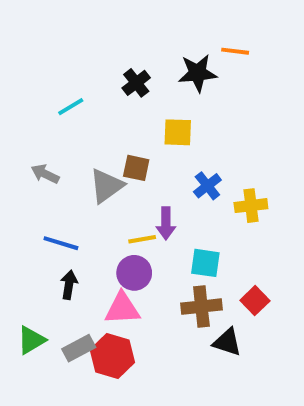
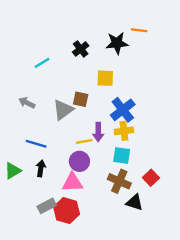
blue cross: (207, 186) -> (123, 110), size x1.5
yellow cross: (251, 206) -> (124, 131), moved
brown cross: (201, 307) -> (119, 181), turned 30
green triangle: (31, 340) -> (13, 171), moved

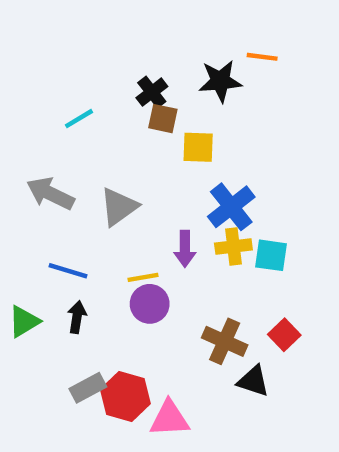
brown square: (81, 99) -> (163, 119), moved
gray arrow: (27, 103) -> (50, 194), size x1.5
yellow line: (84, 141) -> (143, 277), moved
cyan square: (122, 155) -> (271, 255), moved
pink triangle: (72, 182) -> (170, 419), moved

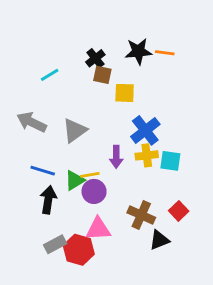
orange line: (262, 57) -> (165, 53), moved
black arrow: (77, 317) -> (48, 200), size x1.4
green triangle: (24, 322) -> (75, 180), moved
black triangle: (253, 381) -> (159, 240), turned -40
pink triangle: (170, 419) -> (98, 229), moved

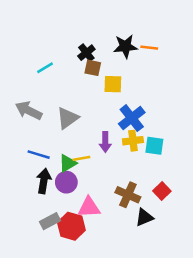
purple circle: (94, 191) -> (66, 182), moved

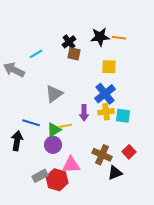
yellow square: (113, 84) -> (109, 67), moved
gray arrow: (29, 111) -> (14, 70), moved
black arrow: (44, 181) -> (17, 141), moved

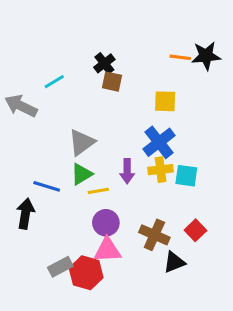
black star: (100, 37) -> (206, 56), moved
green triangle: (54, 130) -> (82, 174), moved
purple circle: (53, 145) -> (106, 223), moved

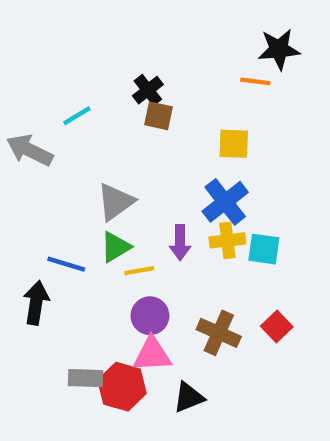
black star: (206, 56) -> (279, 49), moved
black triangle: (174, 262) -> (189, 397), moved
gray rectangle: (60, 267) -> (85, 378), turned 30

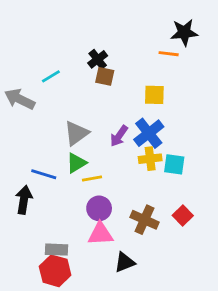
purple arrow: (180, 243) -> (119, 136), moved, turned 35
red hexagon: (122, 387) -> (55, 271), moved

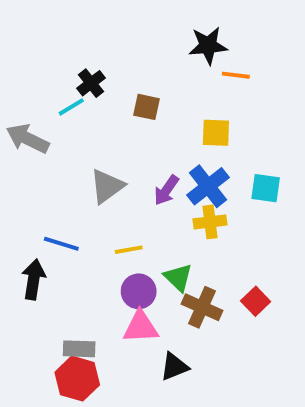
black star: (184, 32) -> (208, 45), moved
black cross: (98, 59) -> (91, 83), moved
green triangle: (76, 163) -> (178, 277), moved, turned -45
cyan square: (174, 164) -> (266, 188), moved

